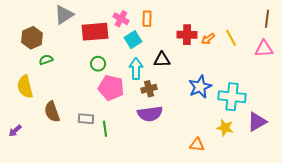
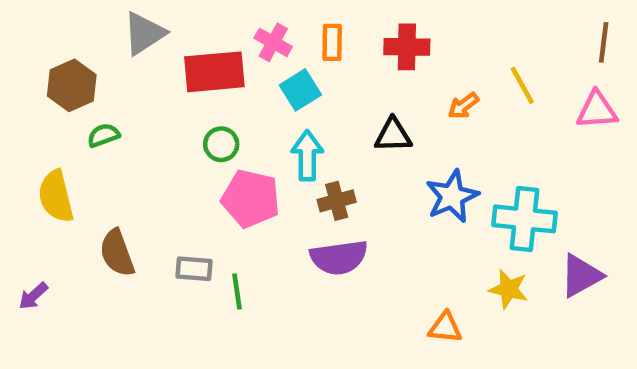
red cross: (187, 35) -> (407, 47), moved
orange arrow: (208, 39) -> (463, 106), moved
black triangle: (162, 60) -> (393, 135), moved

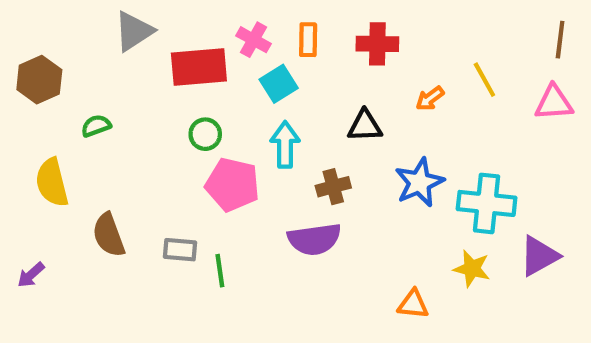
brown hexagon: (72, 85) -> (39, 80), moved
brown cross: (337, 201) -> (333, 187), moved

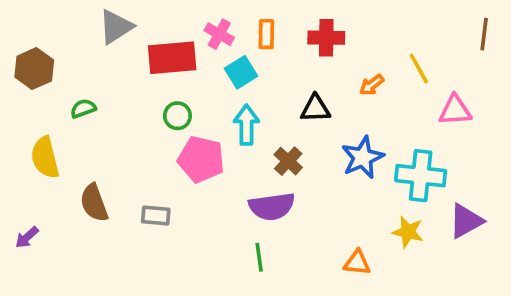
pink triangle: (554, 103) -> (455, 110), moved
brown cross: (333, 187) -> (288, 161), turned -32
green line: (220, 271) -> (259, 257), moved

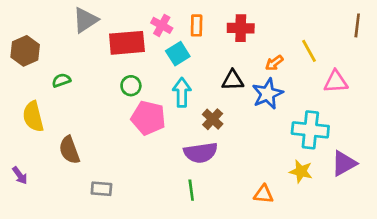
blue star: (363, 157) -> (267, 94), moved
gray rectangle: (156, 216) -> (101, 189), moved
purple arrow: (27, 237) -> (20, 175), turned -84

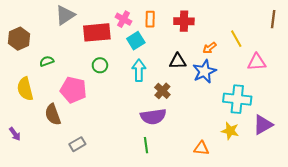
pink pentagon: (148, 118) -> (73, 90), moved
gray rectangle: (101, 189) -> (77, 144), turned -35

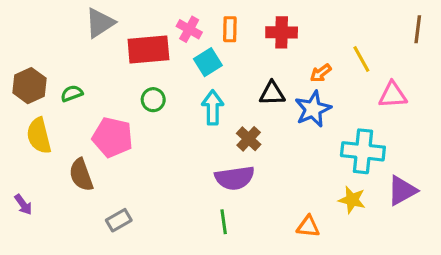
brown hexagon: (19, 39) -> (30, 86), moved

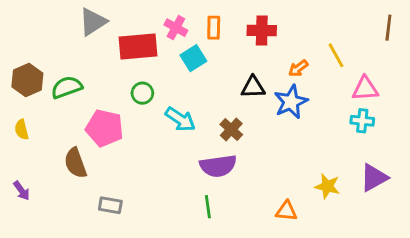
green semicircle: (72, 93) -> (67, 87), size x1.5
cyan arrow: (213, 107) -> (180, 119), moved, turned 124
yellow semicircle: (39, 136) -> (22, 130), moved, size x0.6
cyan cross: (363, 151) -> (362, 121), moved, size x0.6
gray rectangle: (119, 220) -> (110, 205), turned 40

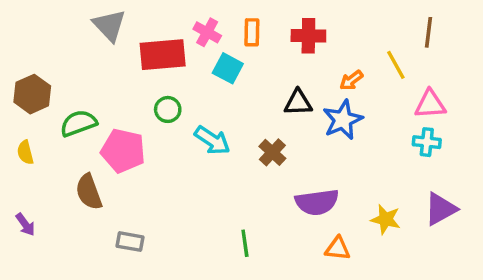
gray triangle: (93, 22) -> (109, 25), turned -40
brown line: (388, 28) -> (429, 32), moved
cyan square: (193, 58) -> (228, 68), turned -30
green semicircle: (67, 87) -> (79, 123), moved
purple semicircle: (218, 166) -> (317, 202), moved

